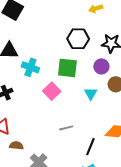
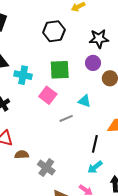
black hexagon: (78, 39) -> (54, 31), moved
cyan triangle: (91, 94) -> (84, 101), moved, turned -32
gray line: (66, 128) -> (66, 118), moved

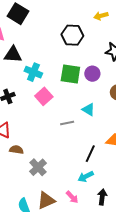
purple circle: (93, 63) -> (92, 74), moved
pink square: (48, 95) -> (44, 96), moved

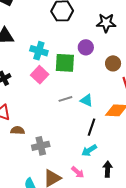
cyan cross: (33, 72) -> (39, 51), moved
green square: (70, 74) -> (65, 63), moved
cyan triangle: (88, 110) -> (87, 100), moved
gray cross: (38, 167) -> (41, 146), turned 36

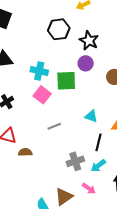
black star: (106, 23) -> (89, 41), moved, turned 30
gray line: (65, 99) -> (54, 126), moved
gray cross: (41, 146) -> (75, 161), moved

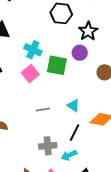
gray line: (54, 126) -> (43, 109), moved

